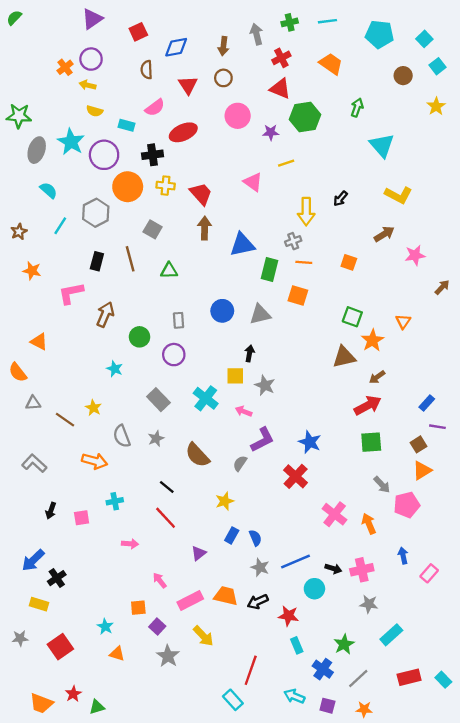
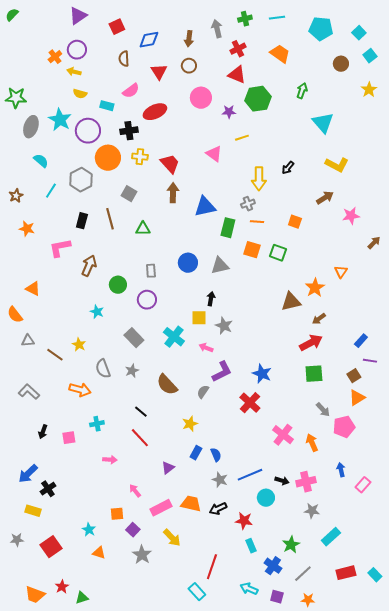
green square: (352, 317) -> (278, 253), moved

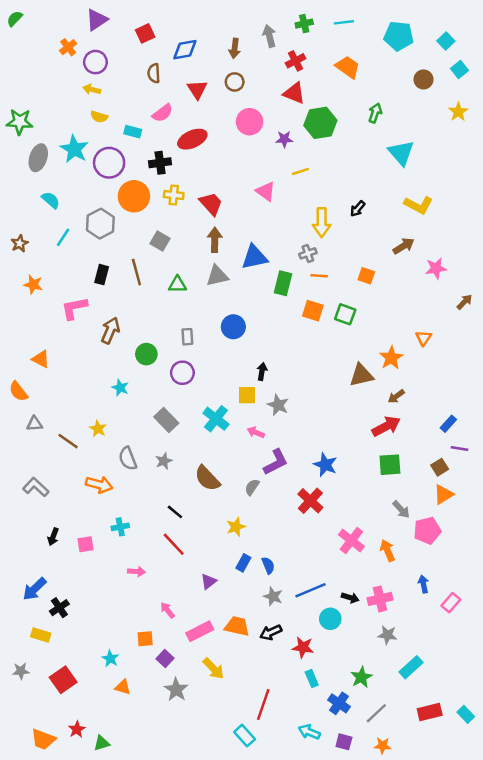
orange cross: (55, 57) -> (68, 47), moved
gray triangle: (220, 266) -> (217, 276), moved

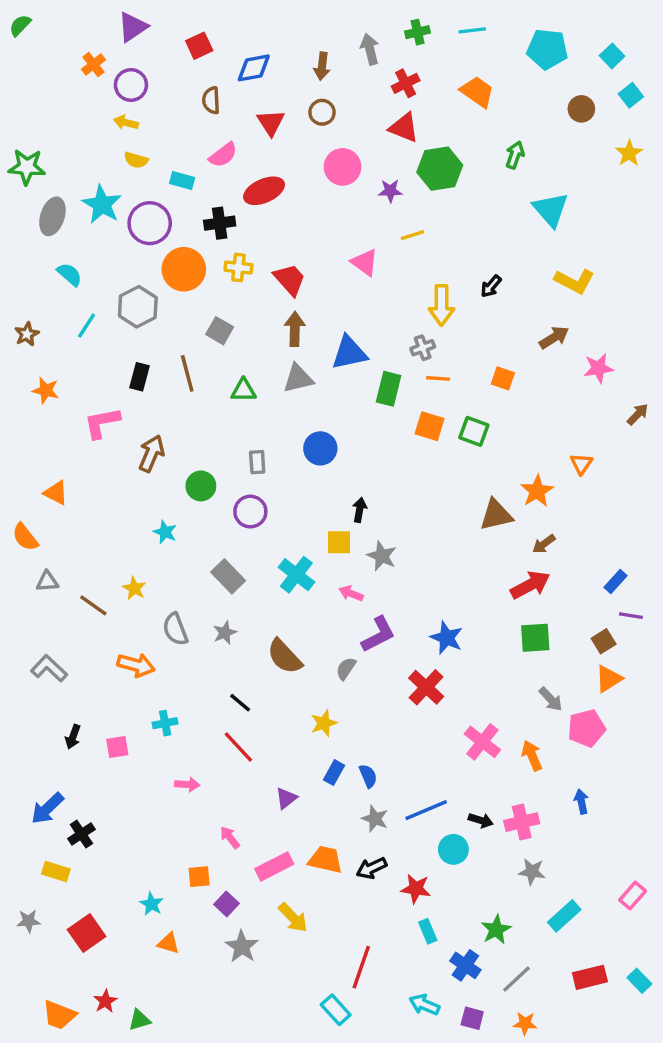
pink rectangle: (451, 603) -> (633, 895), moved

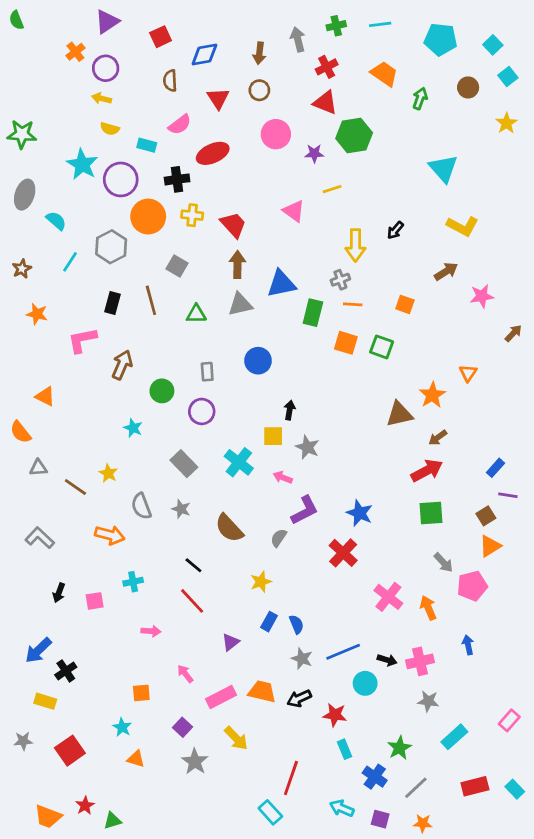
green semicircle: (20, 25) -> (16, 20), turned -66
green arrow: (515, 155) -> (420, 98), moved
gray ellipse: (52, 216) -> (25, 195), moved
gray star: (225, 633) -> (181, 509), turned -30
orange square: (199, 877) -> (141, 693), moved

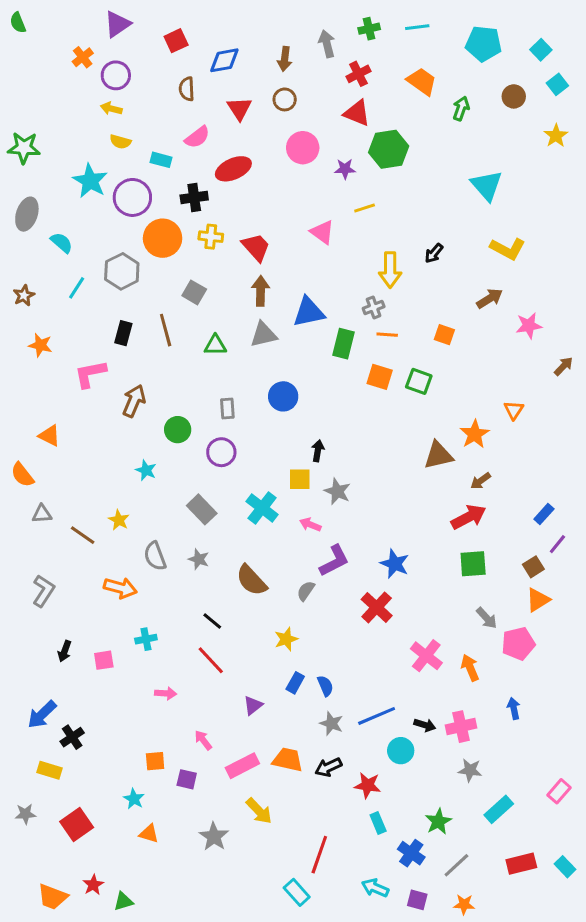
purple line: (508, 495) -> (557, 544), turned -60
gray L-shape: (40, 538) -> (43, 591), turned 80
purple square: (182, 727) -> (187, 779), moved, turned -30

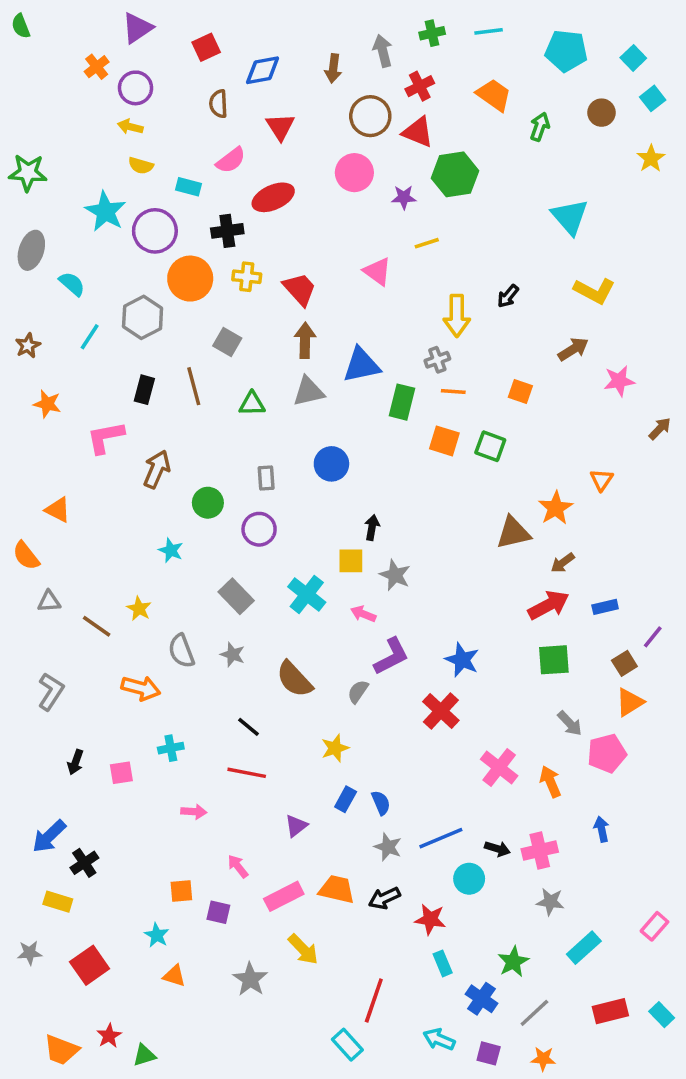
brown circle: (285, 99) -> (370, 116), moved, size x1.5
blue rectangle: (544, 514) -> (605, 607), moved, turned 35
red line: (211, 660) -> (247, 773), turned -36

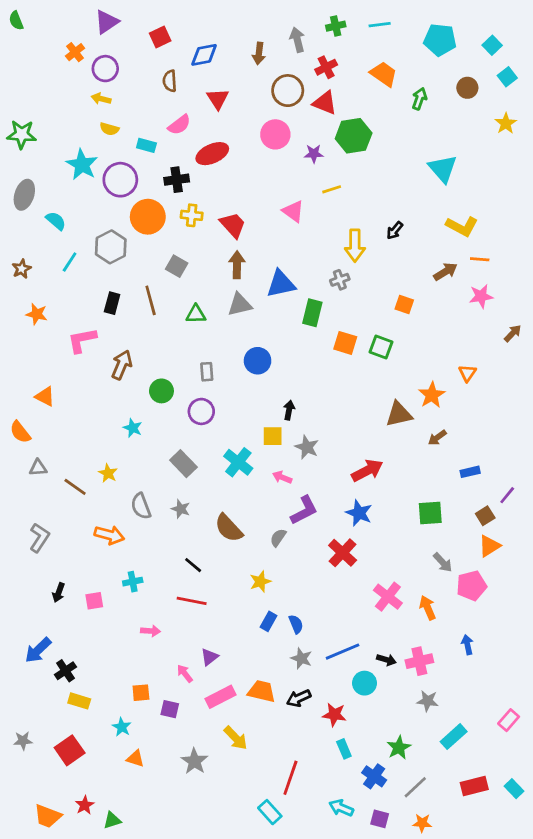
orange line: (453, 392) -> (480, 259), moved
red arrow: (549, 605) -> (367, 470), moved
purple triangle: (296, 826) -> (210, 657), moved
yellow rectangle: (58, 902) -> (79, 701), moved

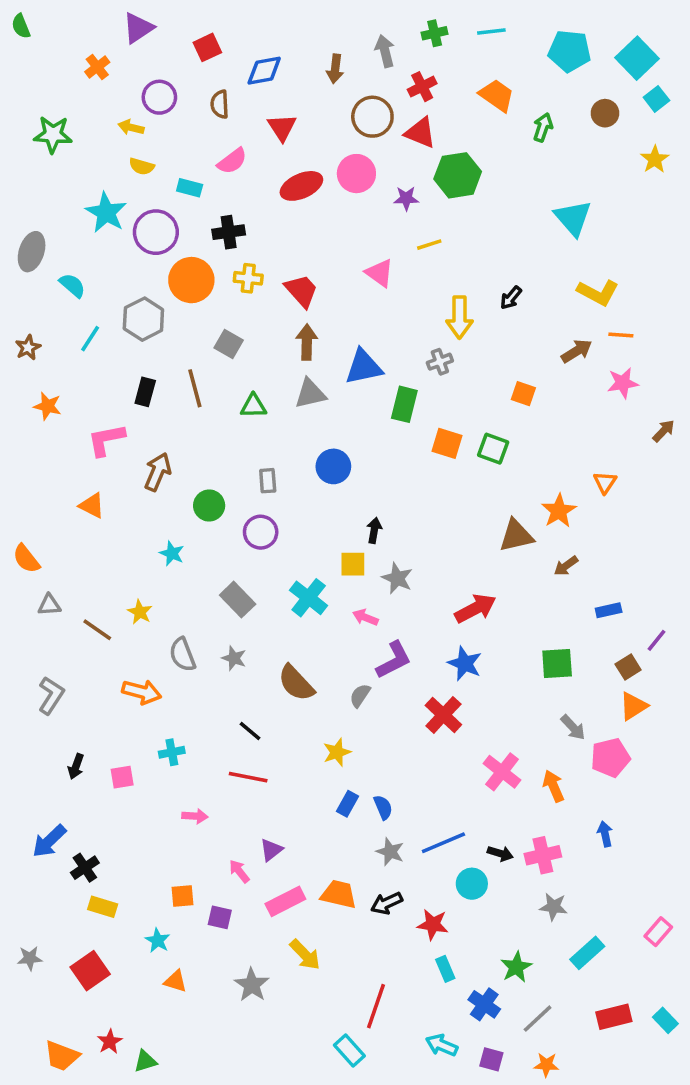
cyan square: (492, 45) -> (637, 58), size x1.6
purple circle: (105, 69) -> (159, 97), moved
green star: (22, 134) -> (53, 134), moved
red ellipse: (212, 154) -> (301, 186), moved
orange triangle: (45, 396) -> (92, 506), moved

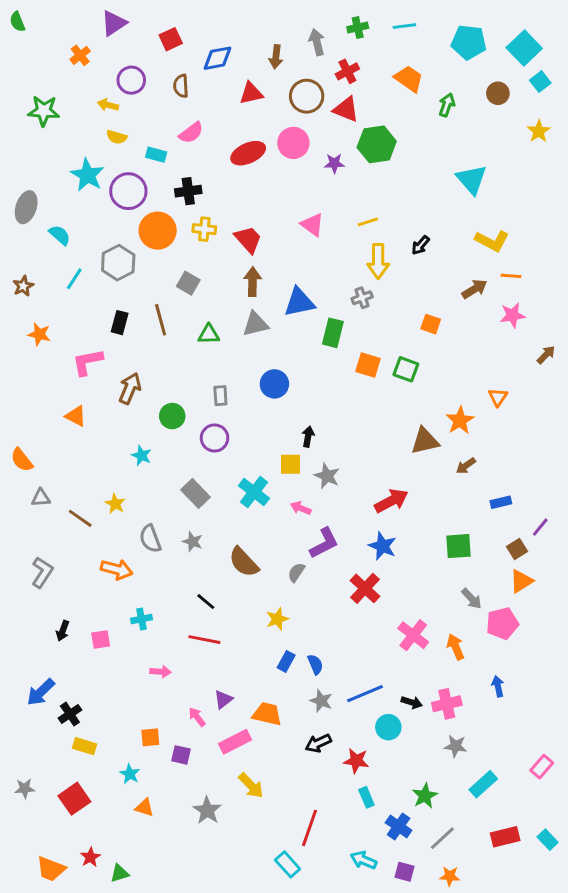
red triangle: (282, 127) -> (251, 93), moved, turned 50
yellow line: (429, 245) -> (368, 222), moved
orange trapezoid: (339, 894) -> (267, 714), moved

